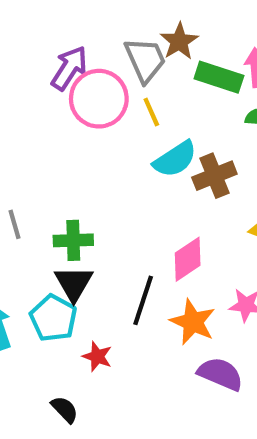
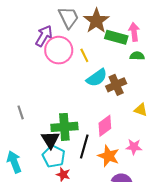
brown star: (179, 41) -> (96, 21), size x1.4
gray trapezoid: (145, 60) -> (69, 17), moved
green cross: (73, 240) -> (64, 127), moved, size x1.4
cyan pentagon: (53, 318) -> (54, 156), moved

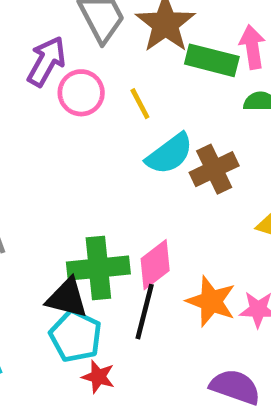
pink circle: (59, 50) -> (81, 93), size x0.7
pink diamond: (105, 126) -> (155, 265), moved
black triangle: (50, 140) -> (67, 298), turned -42
orange star: (109, 156) -> (211, 301), moved

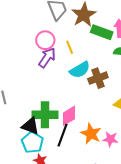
purple arrow: (46, 61) -> (47, 58), moved

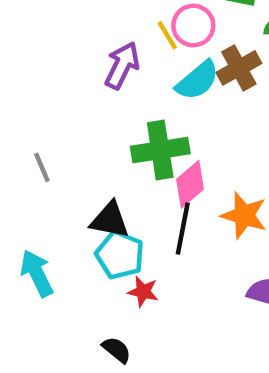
pink circle: (45, 40) -> (193, 26), moved
brown cross: (98, 78) -> (239, 68), moved
green cross: (45, 115) -> (160, 150), moved

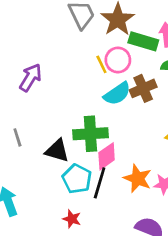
purple arrow: (122, 65) -> (31, 78), moved
black triangle: (110, 220) -> (57, 151), moved
cyan pentagon: (120, 255) -> (77, 179), moved

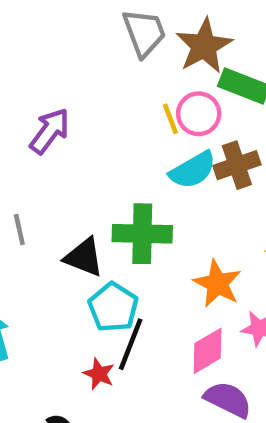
pink diamond: (107, 156) -> (208, 351), moved
orange star: (138, 178) -> (217, 284), moved
black line: (100, 183) -> (131, 344), moved

